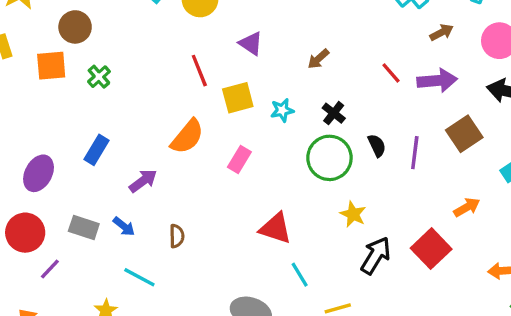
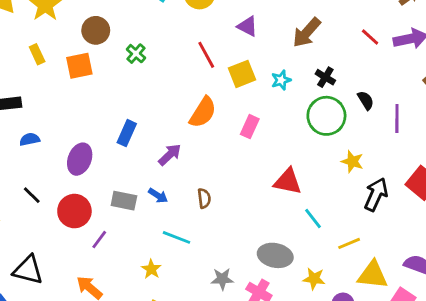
brown arrow: (318, 59) -> (307, 32), size x1.6
green cross: (99, 77) -> (136, 54), moved
purple line: (415, 153) -> (397, 118), moved

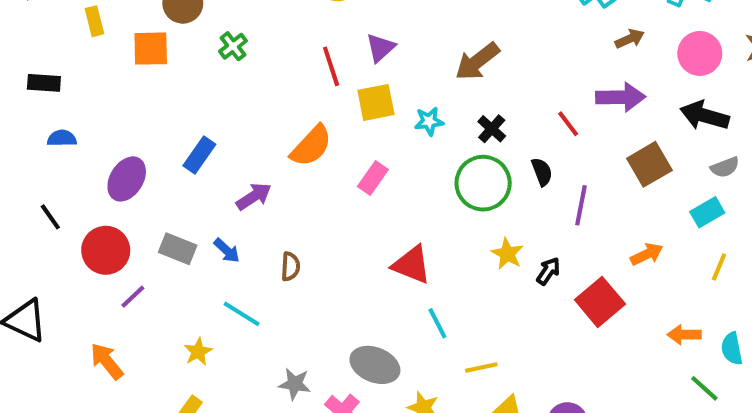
purple triangle: (248, 26) -> (380, 48), moved, turned 40
red line: (370, 37) -> (568, 124), moved
black arrow: (376, 194) -> (548, 271), moved, size x0.6

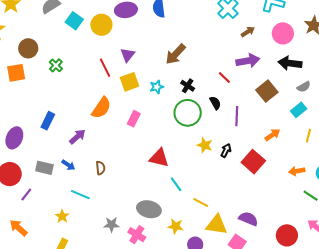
yellow line: (481, 368) -> (201, 202), turned 49

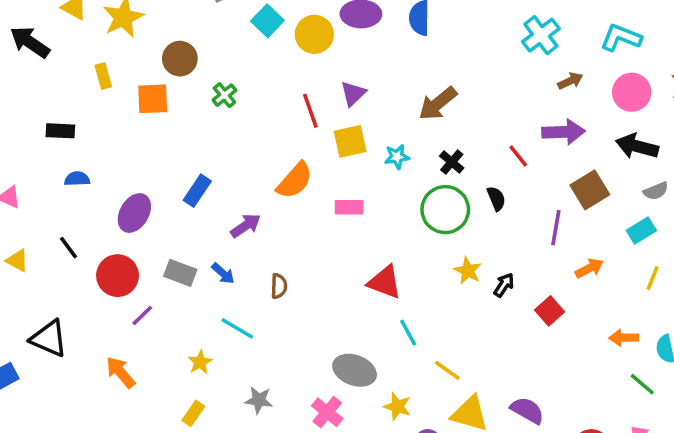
purple line: (237, 116) -> (556, 228), moved
pink rectangle: (134, 119) -> (349, 207), turned 56
red square: (253, 162) -> (550, 311), size x0.7
gray star: (111, 225) -> (259, 400), moved

